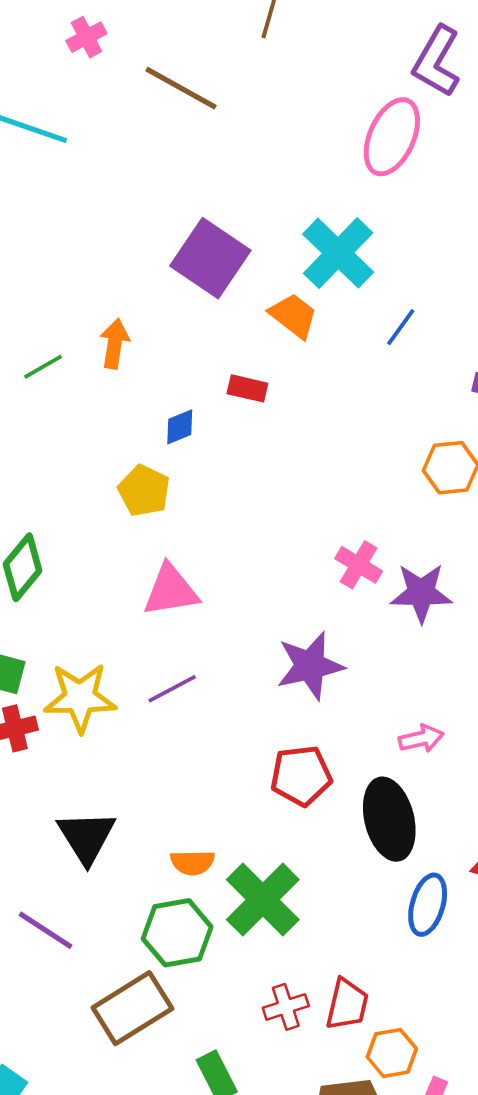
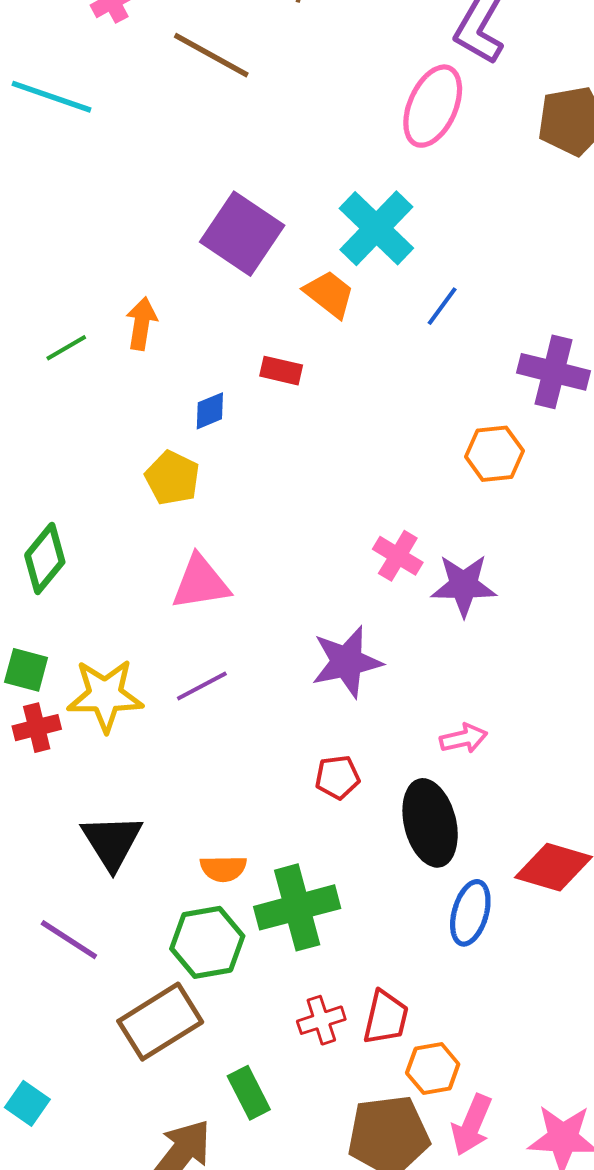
red pentagon: (301, 776) -> (337, 777), size x0.7
green cross: (263, 900) -> (297, 907), turned 30

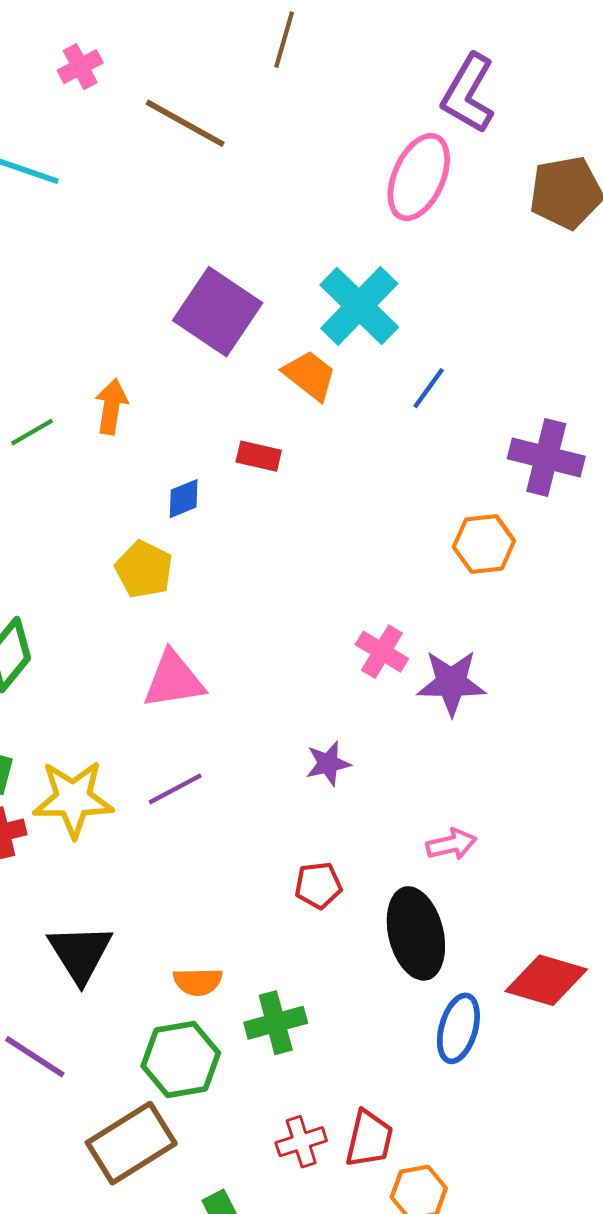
purple star: (347, 662) -> (328, 763), size x0.6
green cross: (297, 907) -> (276, 1023), size x0.7

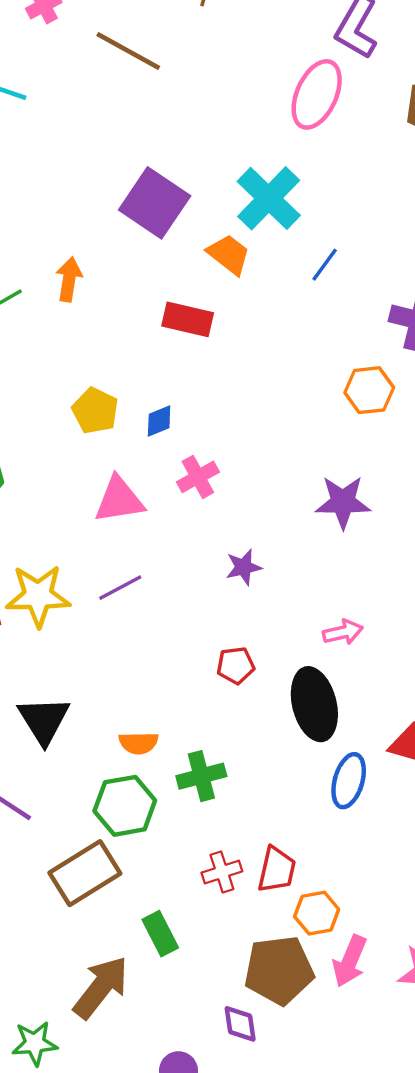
red rectangle: (259, 456) -> (188, 319), size x1.4
blue diamond: (184, 499) -> (159, 421), moved
pink cross: (382, 652) -> (198, 477), moved, turned 30

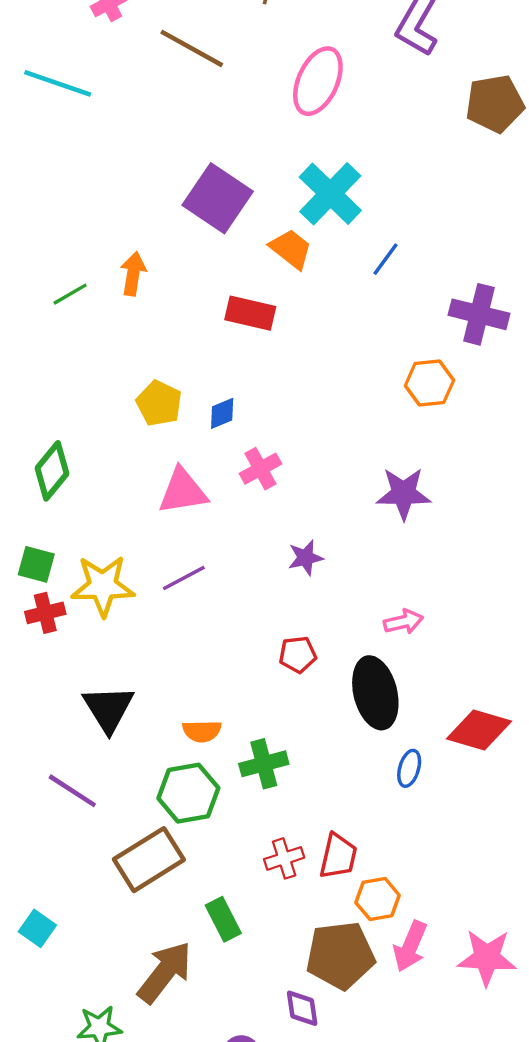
pink ellipse: (317, 94) -> (318, 81), moved
blue ellipse: (349, 781) -> (409, 768), size x0.7

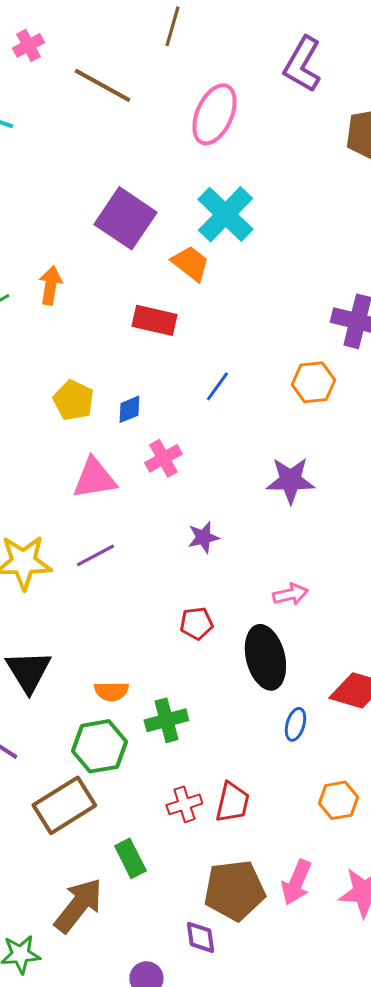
blue line: (385, 259) -> (217, 386), moved
orange hexagon: (378, 899) -> (338, 800), moved

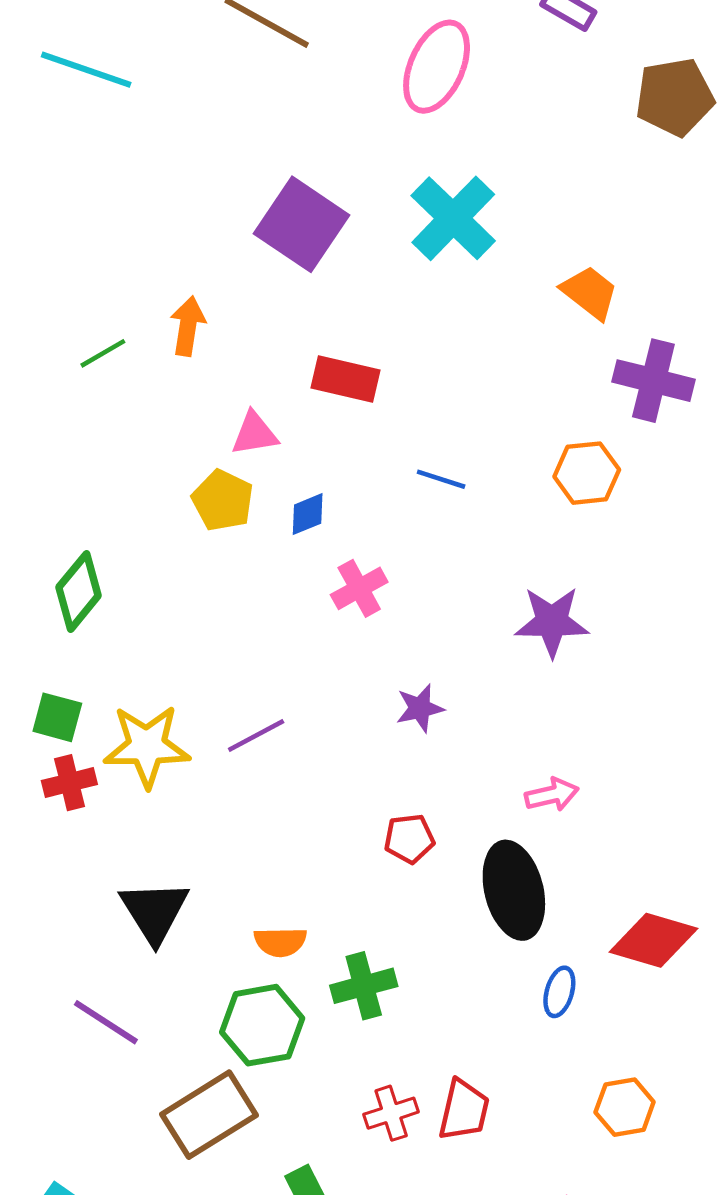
orange trapezoid: (190, 263) -> (590, 293), moved
blue line: (217, 386) -> (441, 479), turned 72
pink triangle: (94, 478) -> (255, 434), moved, size x0.7

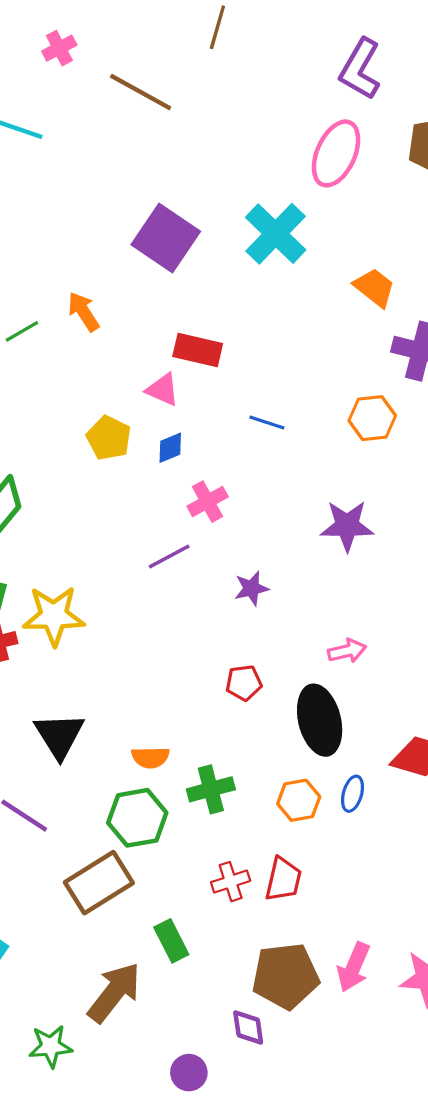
pink ellipse: (437, 67) -> (336, 153), moved
orange arrow: (188, 326) -> (83, 312), turned -42
pink triangle: (255, 434) -> (163, 390), moved, turned 33
purple line: (256, 736) -> (169, 556), moved
orange hexagon: (625, 1107) -> (299, 800), moved

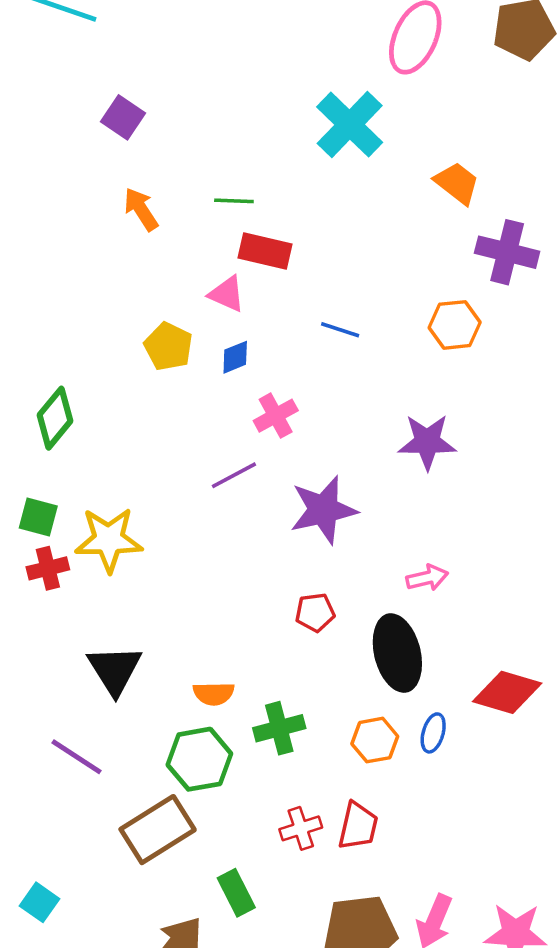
purple square: (166, 238) -> (123, 117), moved, size x0.6
green line: (22, 331) -> (234, 201), moved, turned 32
purple star: (251, 588) -> (323, 510), size x1.8

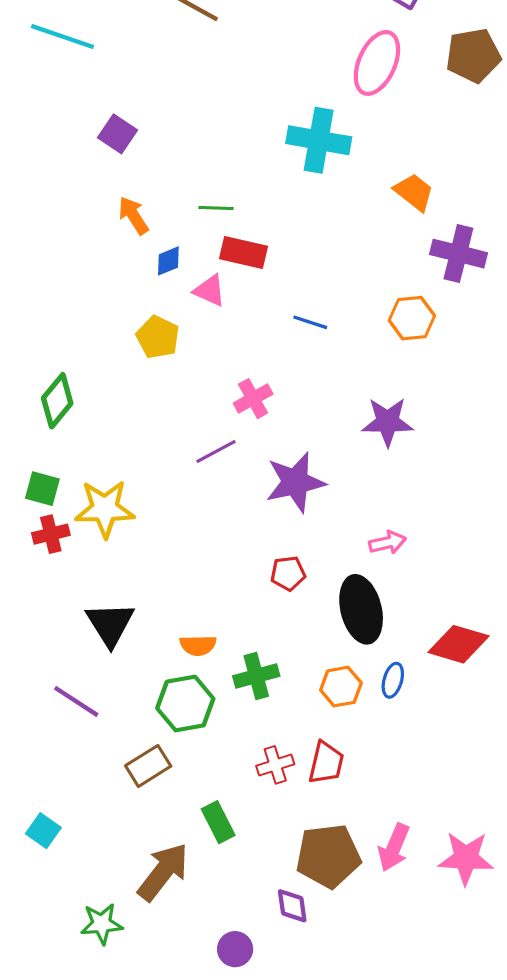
cyan cross: (350, 125) -> (319, 140), turned -34
blue diamond: (235, 357) -> (168, 261), moved
brown rectangle: (158, 830) -> (148, 766), size x0.7

